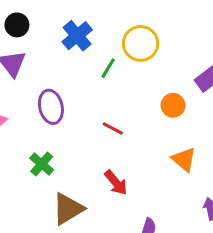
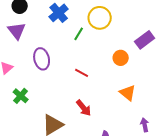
green cross: (42, 164) -> (21, 96), moved

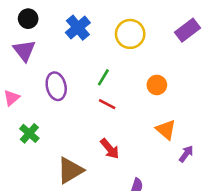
green line: (79, 34) -> (103, 77), moved
purple rectangle: (145, 40) -> (187, 30), moved
purple arrow: (145, 125) -> (186, 154), moved, turned 48

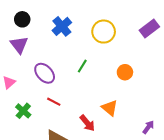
purple ellipse: (56, 86) -> (45, 73), turned -30
red line: (107, 104) -> (54, 102), moved
orange triangle: (166, 130) -> (110, 108), moved

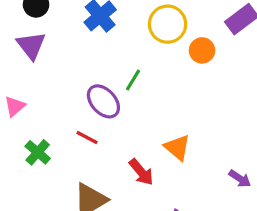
orange circle: (125, 72) -> (202, 50), moved
purple ellipse: (45, 73) -> (103, 101), moved
purple arrow: (148, 127) -> (240, 179), turned 88

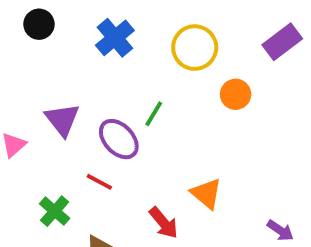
purple triangle: (31, 45) -> (62, 120), moved
orange circle: (202, 50) -> (236, 94), moved
green cross: (38, 152) -> (55, 211), moved

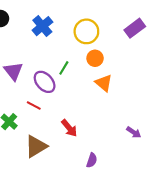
orange circle: (236, 94) -> (95, 58), moved
orange triangle: (206, 194) -> (104, 83), moved

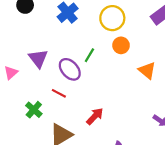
orange triangle: (104, 83) -> (147, 70), moved
red arrow: (69, 128) -> (95, 116), turned -96

